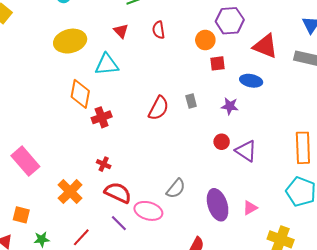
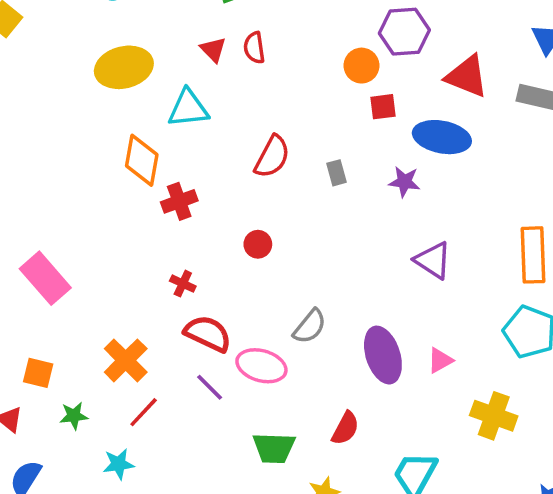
red semicircle: (159, 30) -> (254, 48), moved
blue ellipse: (251, 81) -> (442, 137), size x1.4
red semicircle: (159, 108) -> (272, 157), moved
red circle: (222, 142) -> (258, 244), moved
orange cross: (70, 192) -> (126, 360), moved

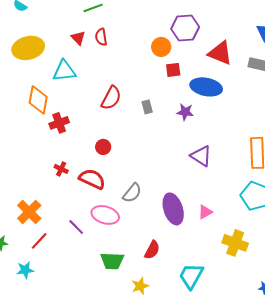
red semicircle: (208, 334) -> (92, 179), moved

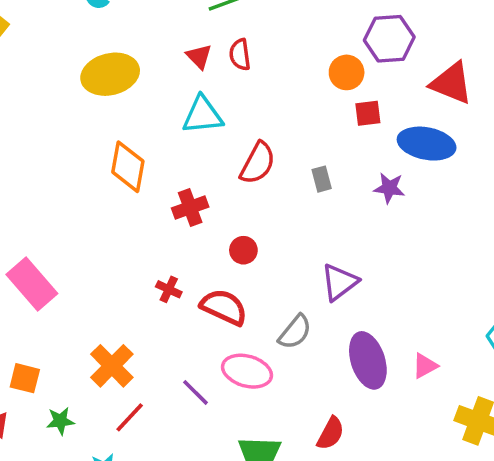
cyan triangle: (64, 71) -> (203, 115), moved
red cross: (59, 123) -> (190, 208), moved
purple triangle: (201, 156) -> (339, 282), moved, turned 50

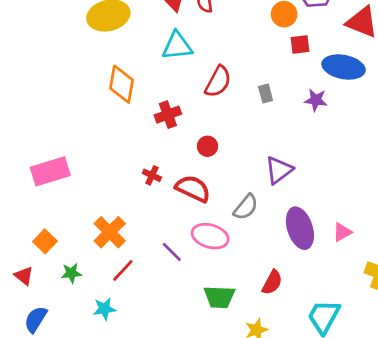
pink rectangle: (32, 284) -> (50, 171), turned -66
orange square: (25, 378) -> (45, 241), turned 30

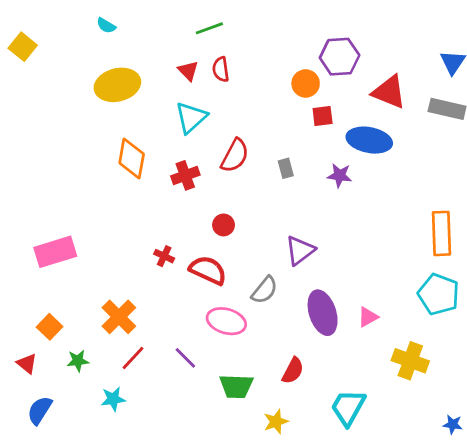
cyan triangle: (177, 46) -> (191, 117), turned -36
red cross: (168, 115) -> (185, 175), moved
purple line: (172, 252) -> (185, 358), moved

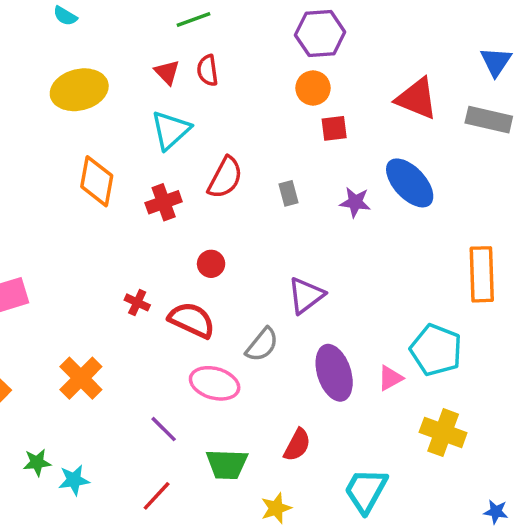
purple hexagon: (340, 57) -> (320, 33), moved
blue ellipse: (369, 140) -> (410, 183), moved, turned 36
cyan pentagon: (439, 294) -> (436, 350), moved
red line: (133, 358) -> (157, 496), moved
green star: (78, 361) -> (37, 462), moved

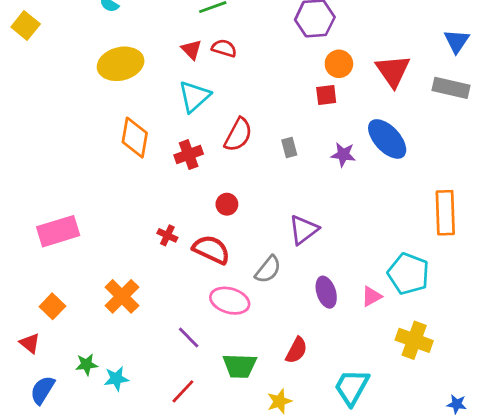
red semicircle: (208, 70) -> (224, 48), turned 115
orange circle: (313, 88) -> (339, 64), moved
red triangle: (417, 99) -> (393, 71), turned 33
purple ellipse: (334, 373) -> (326, 292), size x0.7

